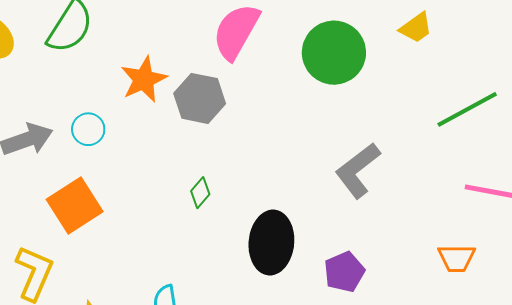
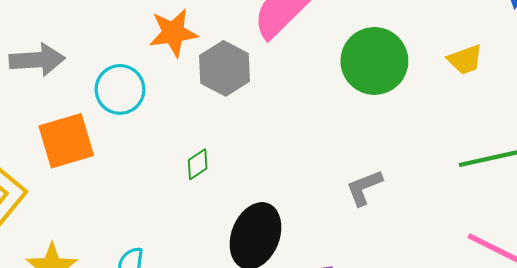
cyan circle: (88, 129) -> (120, 89), moved, size x1.4
gray L-shape: (358, 170) -> (364, 188), size x0.7

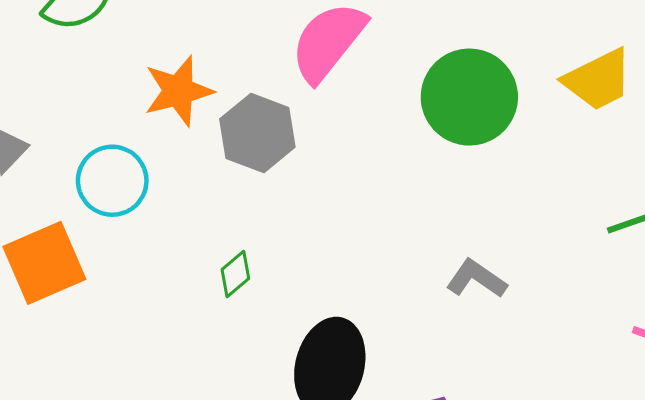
yellow trapezoid: (465, 60) -> (598, 80), size x1.4
gray L-shape: (364, 188) -> (476, 279), turned 63

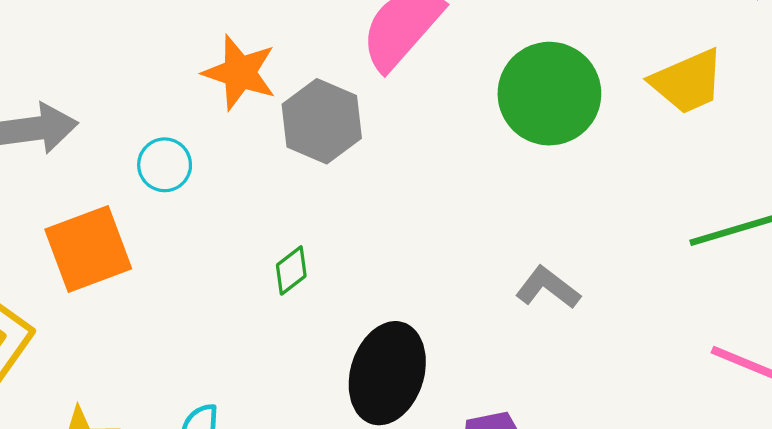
orange star: (178, 91) -> (240, 73), turned 30
cyan circle: (112, 181) -> (165, 165), size x0.7

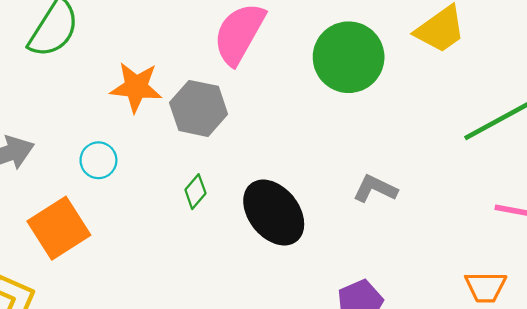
green diamond: (291, 270) -> (195, 192), moved
black ellipse: (387, 373) -> (274, 213), moved, turned -44

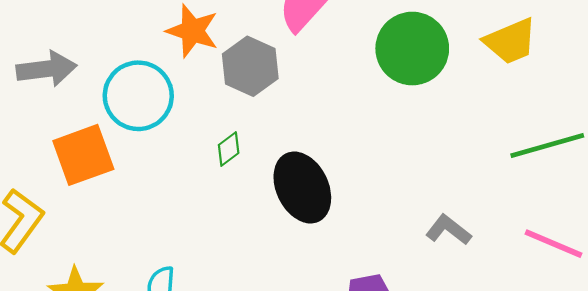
cyan circle: (98, 160) -> (138, 96), size x1.8
gray L-shape: (375, 189) -> (448, 230), moved

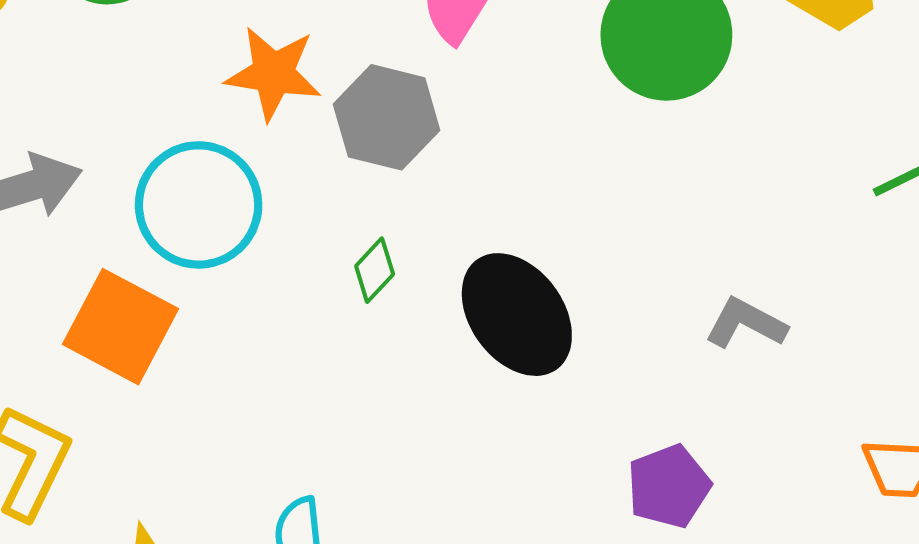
orange square: (83, 155) -> (120, 327), turned -32
gray L-shape: (448, 230) -> (746, 323), moved

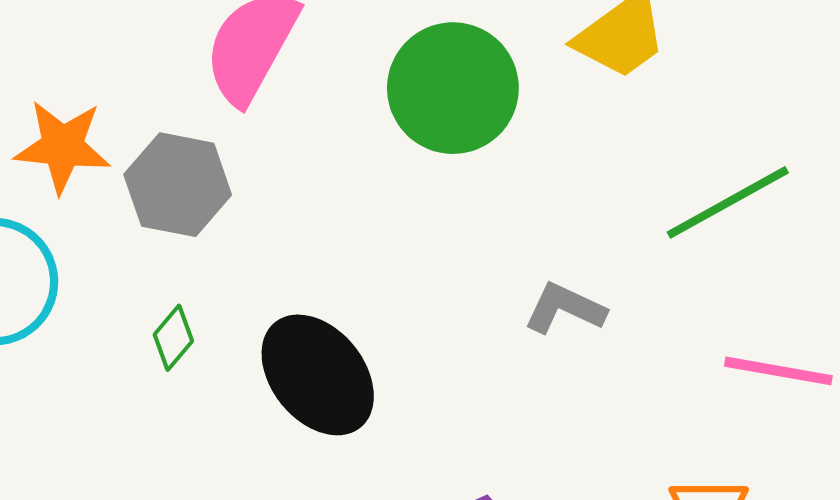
gray L-shape: (746, 323) -> (565, 308), moved

